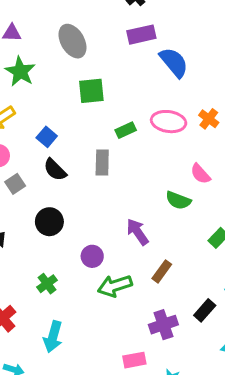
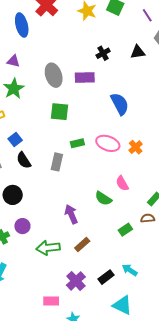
purple rectangle: (141, 35) -> (85, 77), moved
blue square: (47, 137) -> (15, 140), moved
purple circle: (92, 256) -> (22, 226), moved
purple cross: (163, 325) -> (76, 281), turned -36

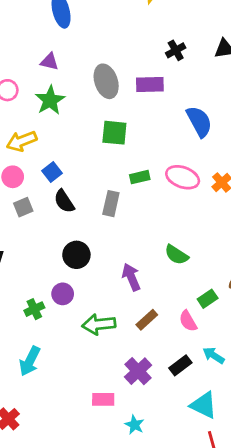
pink semicircle: (122, 183) -> (188, 321), moved
black circle: (13, 195) -> (76, 255), moved

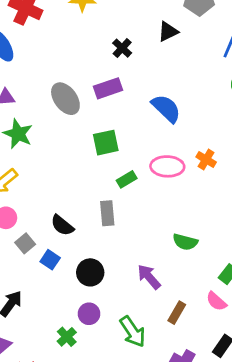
green square: (114, 133) -> (106, 143), moved
blue square: (52, 172) -> (50, 260), moved
green arrow: (99, 324) -> (133, 332), turned -100

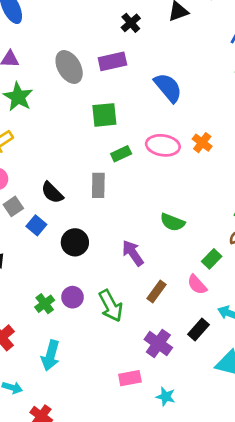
purple circle: (89, 314) -> (73, 297), moved

